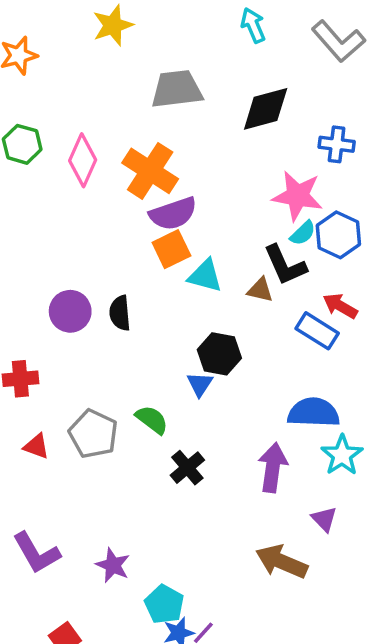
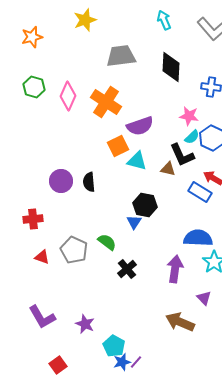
black diamond: (266, 109) -> (171, 67), turned -72
pink star: (298, 196) -> (189, 116), size x0.7
purple semicircle: (173, 214) -> (140, 126), moved

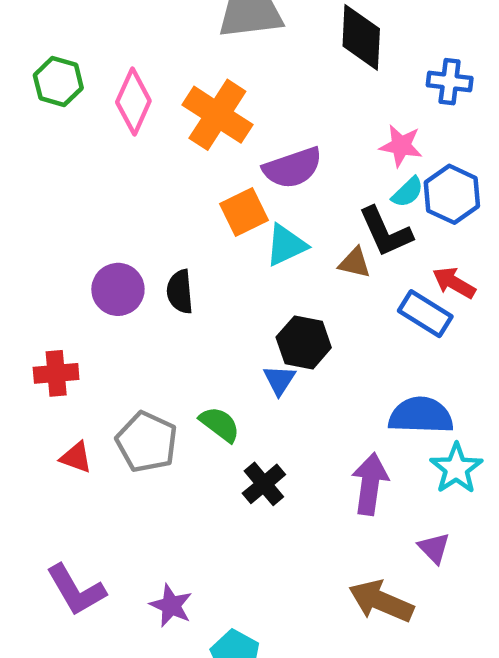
cyan triangle: (137, 161) -> (286, 245), turned -40

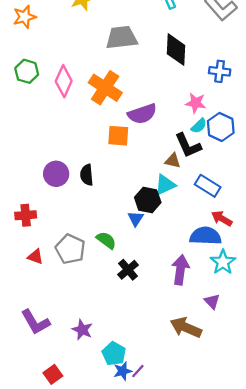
orange square: (244, 212) -> (118, 136), turned 30
cyan triangle: (286, 245) -> (165, 185), moved
red arrow: (454, 283) -> (222, 218), moved

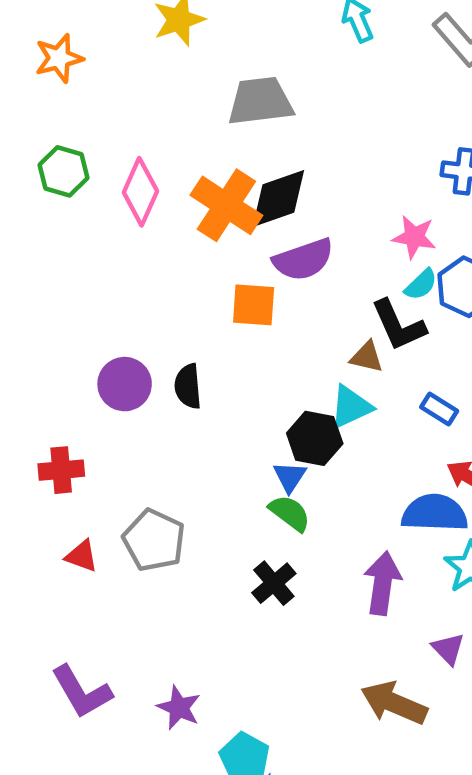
black diamond: (176, 50) -> (278, 199), moved, turned 68
blue rectangle: (208, 186) -> (439, 409), size x0.7
green semicircle: (106, 240) -> (290, 513), moved

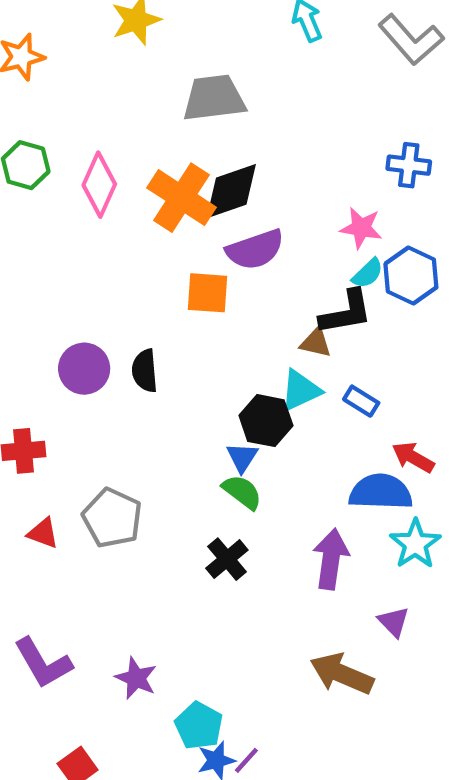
black L-shape: (398, 325) -> (346, 312), turned -76
blue rectangle: (439, 409) -> (361, 401), moved

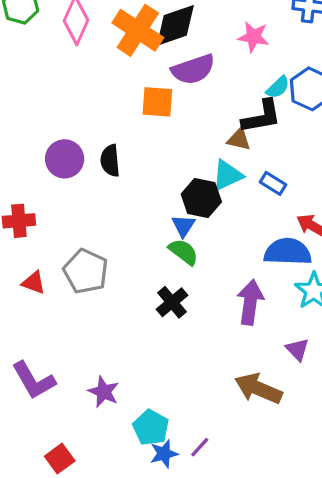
pink star: (361, 228) -> (253, 37), moved
purple line: (246, 760) -> (200, 447), moved

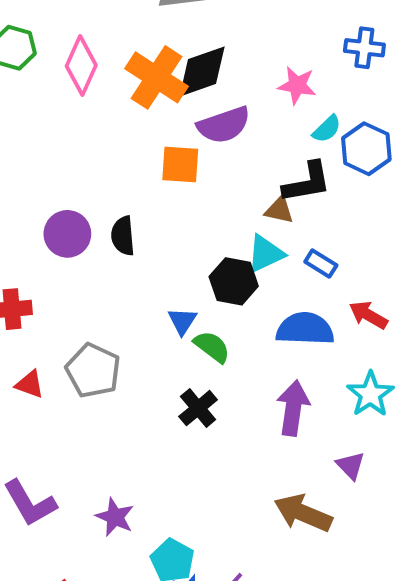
cyan semicircle: (278, 87) -> (327, 129), moved
blue triangle: (183, 226) -> (182, 321), moved
blue semicircle: (288, 252) -> (305, 329), moved

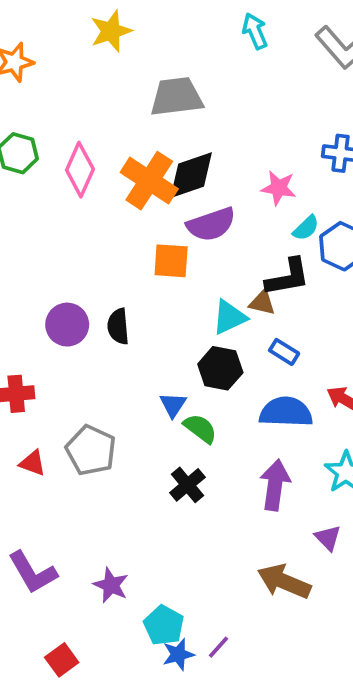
cyan triangle: (265, 254) -> (229, 317), moved
blue rectangle: (321, 264) -> (284, 352), moved

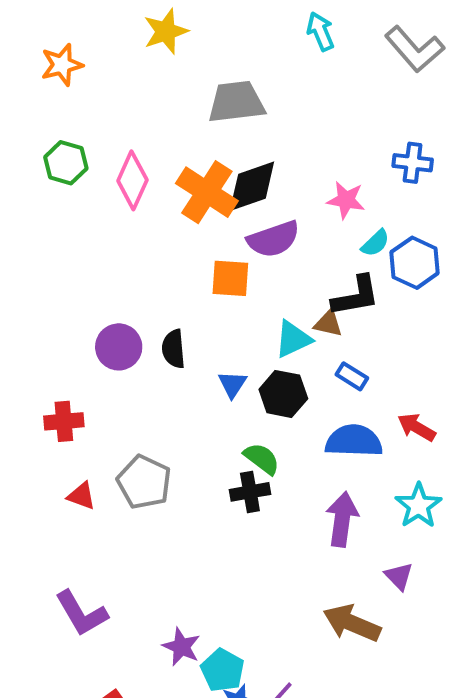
blue triangle: (173, 405) -> (232, 384), moved
black cross: (187, 485) -> (250, 492), moved, turned 30
purple star: (111, 585) -> (181, 647), moved

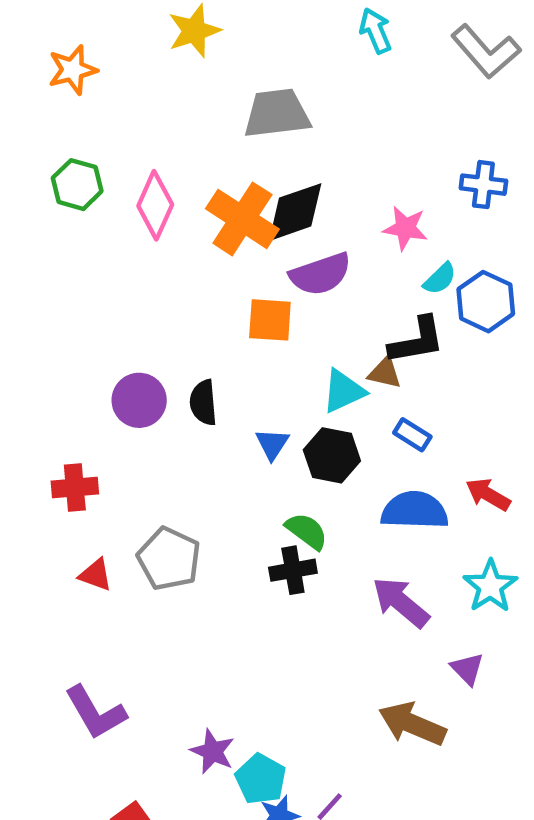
purple arrow: (342, 519) -> (401, 602), turned -58

